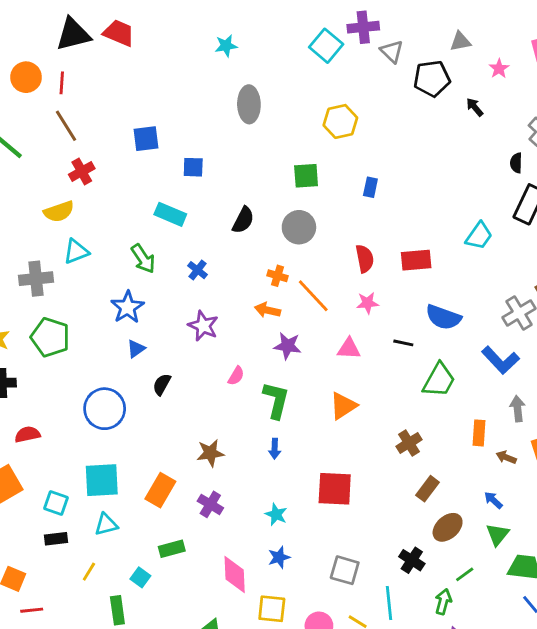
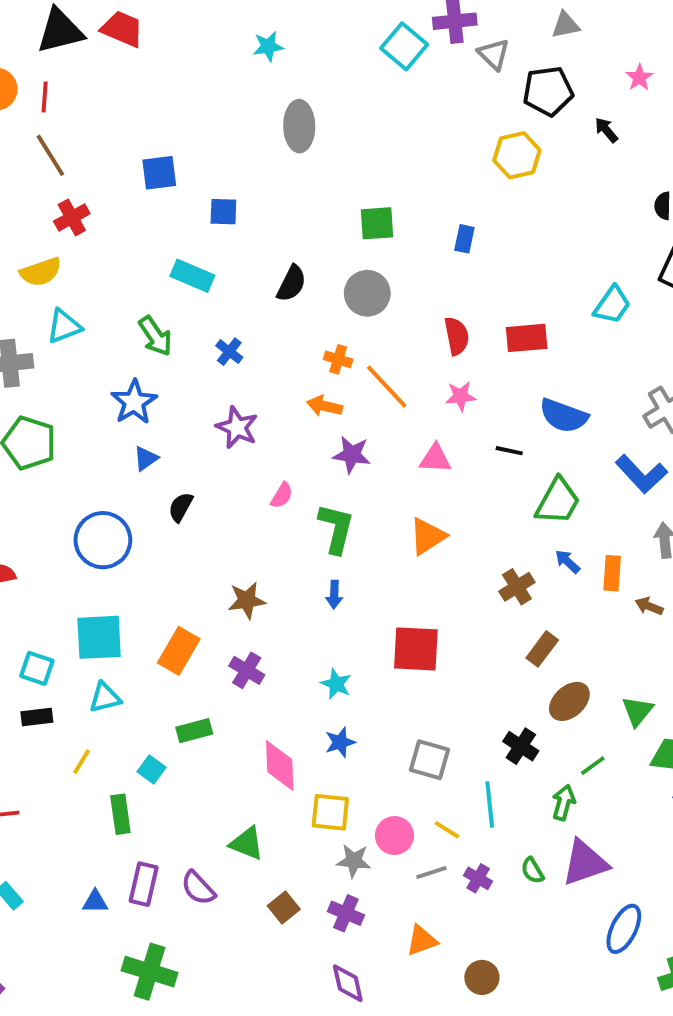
gray triangle: (460, 41) -> (566, 25), moved
yellow hexagon: (340, 121) -> (517, 155), moved
blue arrow: (493, 500) -> (567, 561), moved

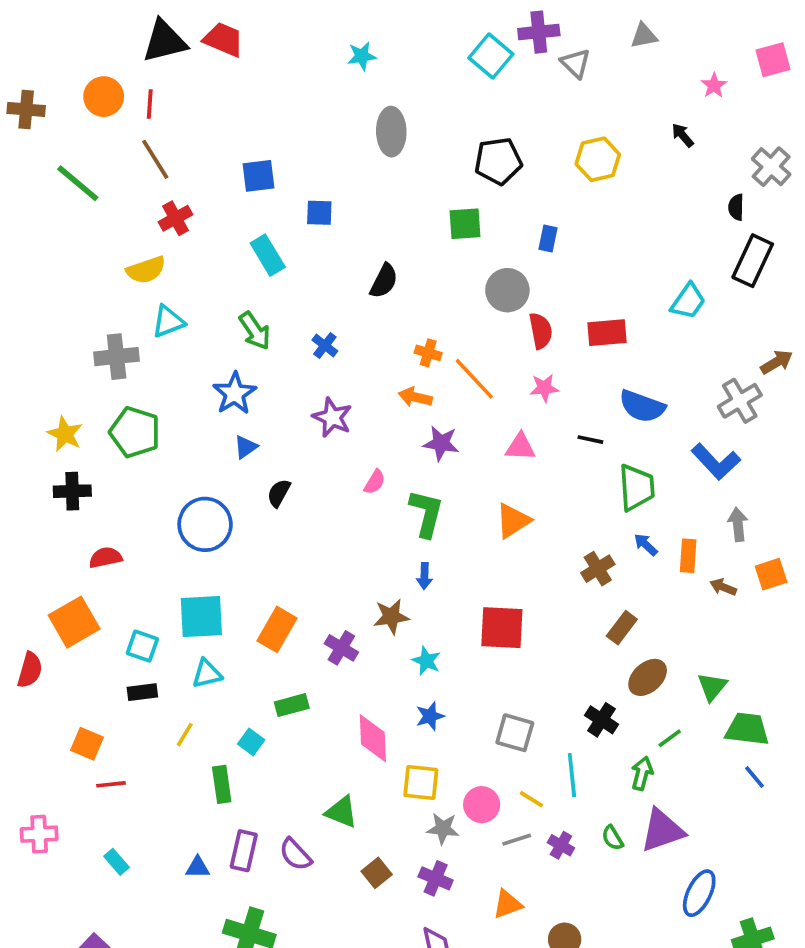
black pentagon: (548, 91) -> (498, 161), moved
cyan rectangle: (192, 276) -> (268, 255), moved, turned 36
gray circle: (367, 293) -> (507, 290), moved
green trapezoid: (558, 501) -> (637, 487), turned -33
brown star: (247, 600) -> (391, 617), moved

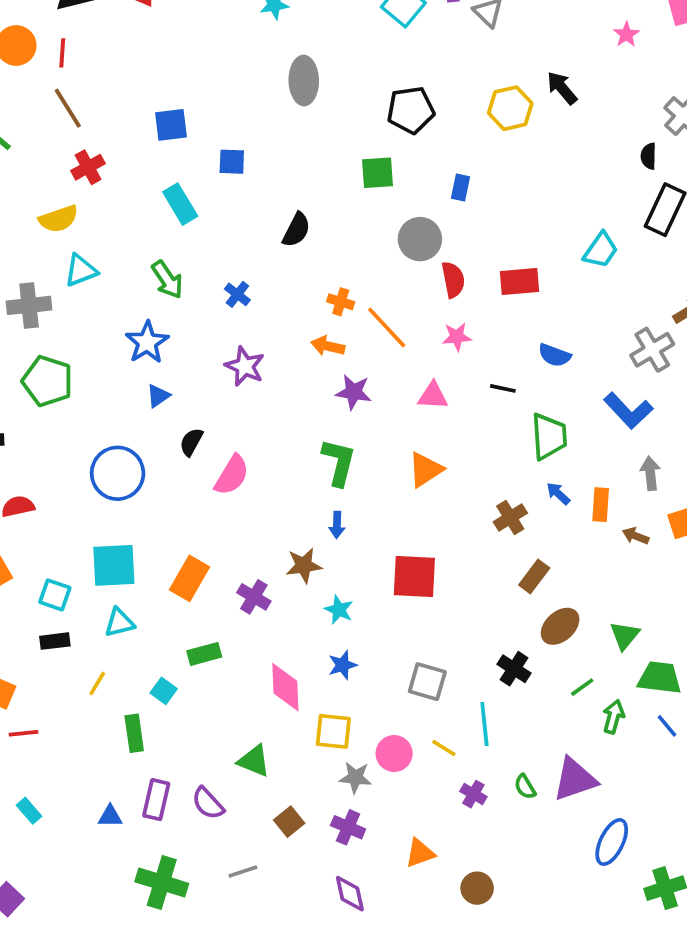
black arrow: (683, 135) -> (562, 88), moved, size x1.4
blue semicircle: (642, 406) -> (555, 355), size x0.7
pink semicircle: (375, 482) -> (232, 475), moved, size x1.6
green arrow: (642, 773) -> (614, 717), moved
gray line: (517, 840) -> (243, 872), moved

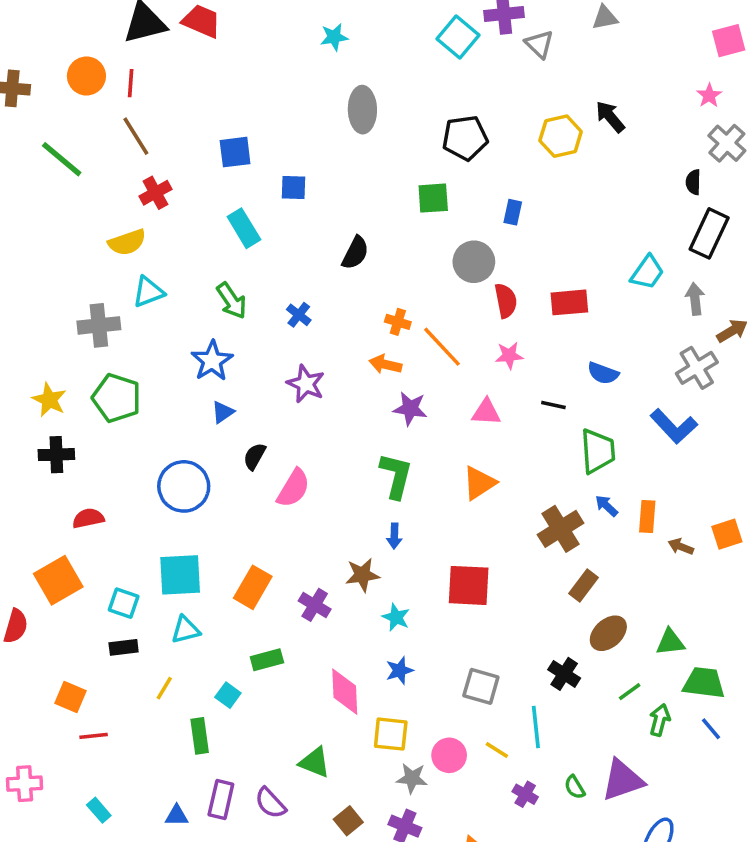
pink star: (626, 34) -> (709, 95), moved
gray arrow: (650, 473) -> (695, 299), moved
brown cross: (510, 518) -> (561, 529), size x1.4
green triangle: (625, 636) -> (670, 642), turned 44

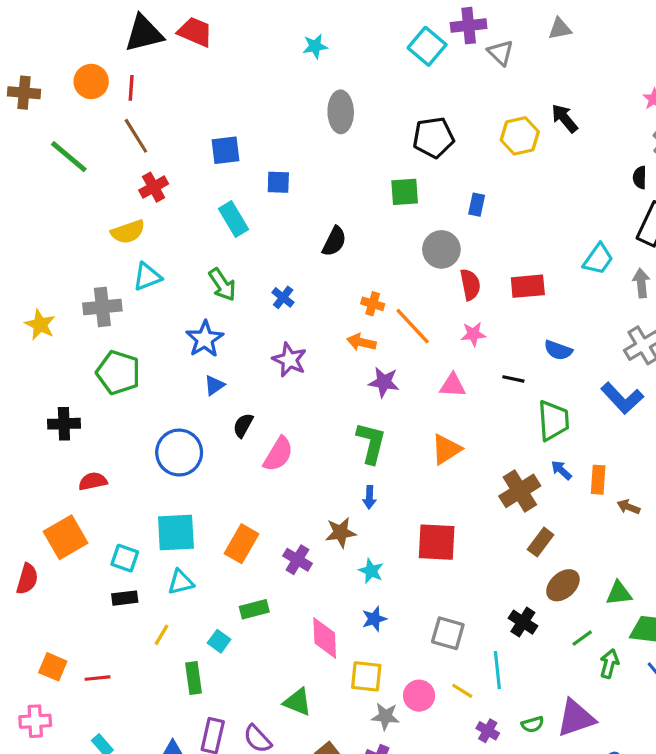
yellow star: (49, 400) -> (40, 325), moved
orange square: (71, 697) -> (53, 667), moved
green semicircle: (575, 787) -> (533, 724), turned -75

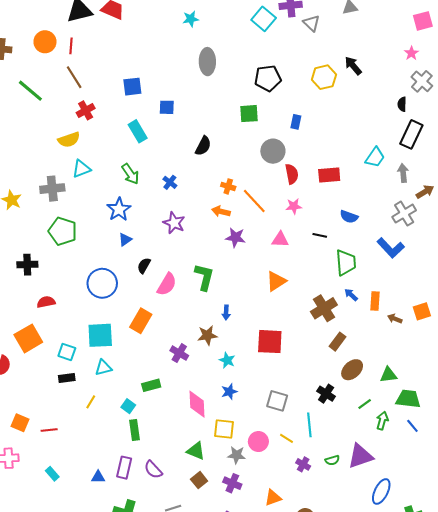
green L-shape: (371, 443) -> (204, 277), moved
orange rectangle: (241, 544) -> (141, 321), moved
green rectangle: (194, 678) -> (135, 430), moved
green triangle: (297, 702) -> (196, 451), moved

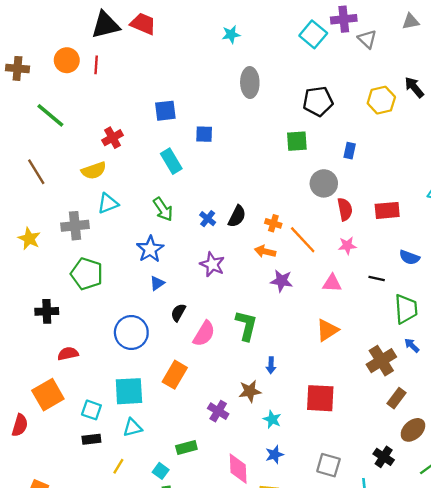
brown line: (74, 77) -> (36, 172), moved
black semicircle: (203, 146) -> (237, 216), moved

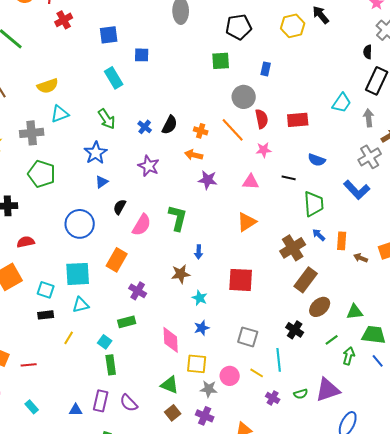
red cross: (113, 138) -> (64, 20), moved
orange line: (303, 240) -> (233, 130), moved
brown rectangle: (397, 398) -> (306, 280), size x1.4
purple cross: (218, 411) -> (138, 291), moved

